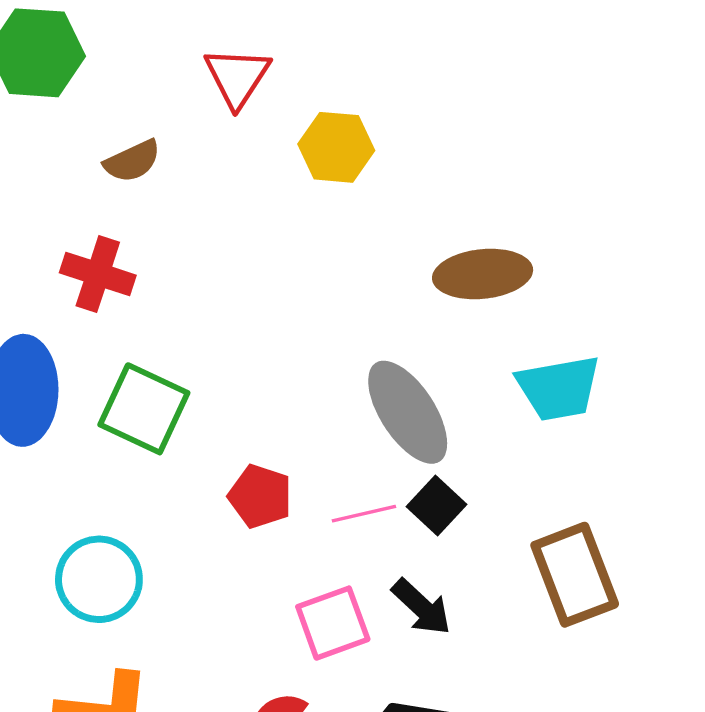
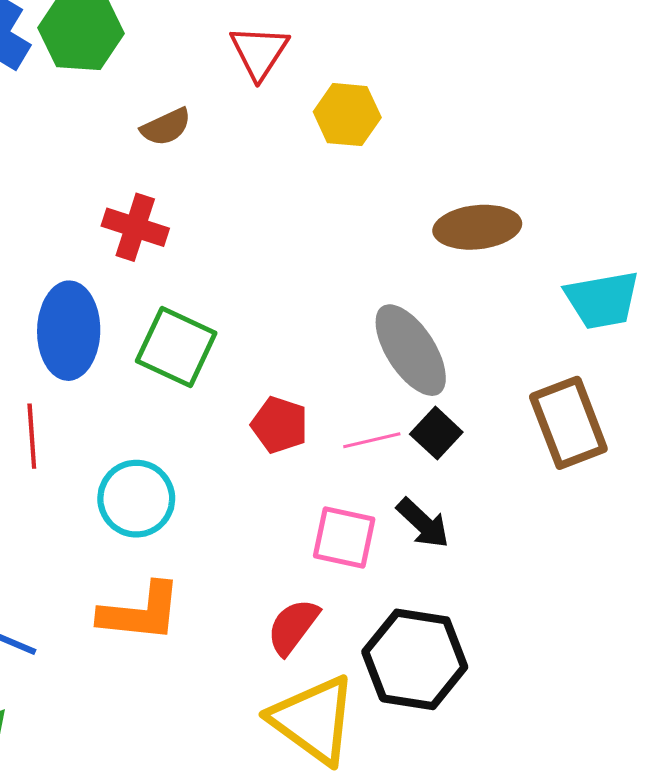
cyan trapezoid: (559, 388) -> (602, 300), moved
brown rectangle: (575, 575) -> (568, 423), moved
pink square: (333, 623) -> (344, 538), turned 32

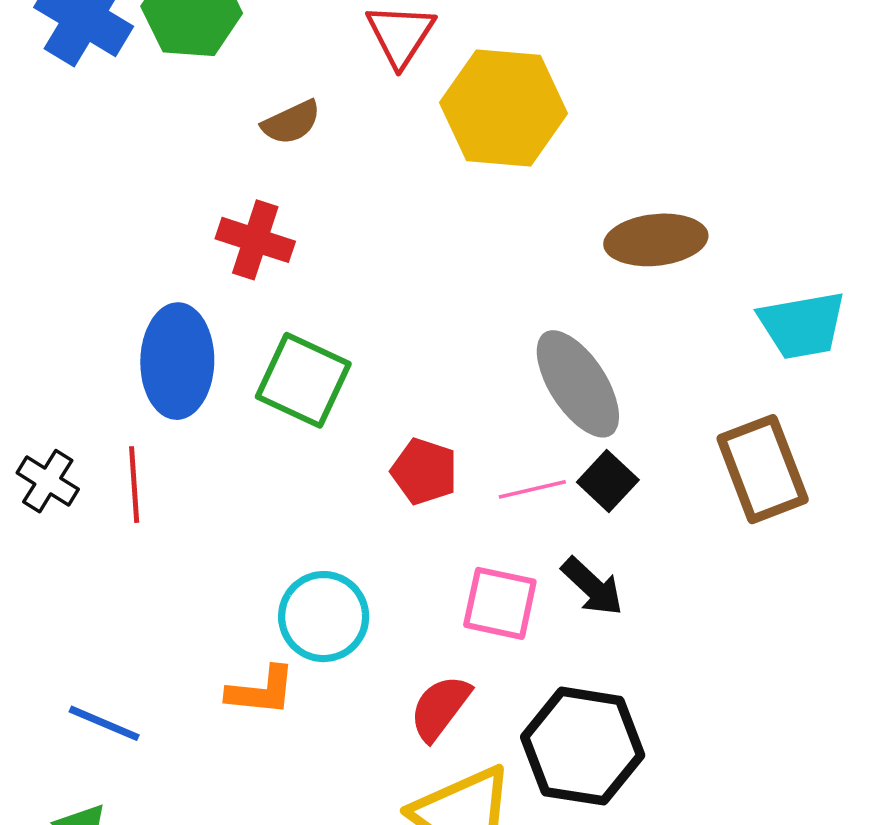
yellow hexagon: (347, 115) -> (504, 108), size x1.6
cyan circle: (136, 499) -> (324, 617), moved
orange L-shape: (140, 612) -> (261, 691), size x0.7

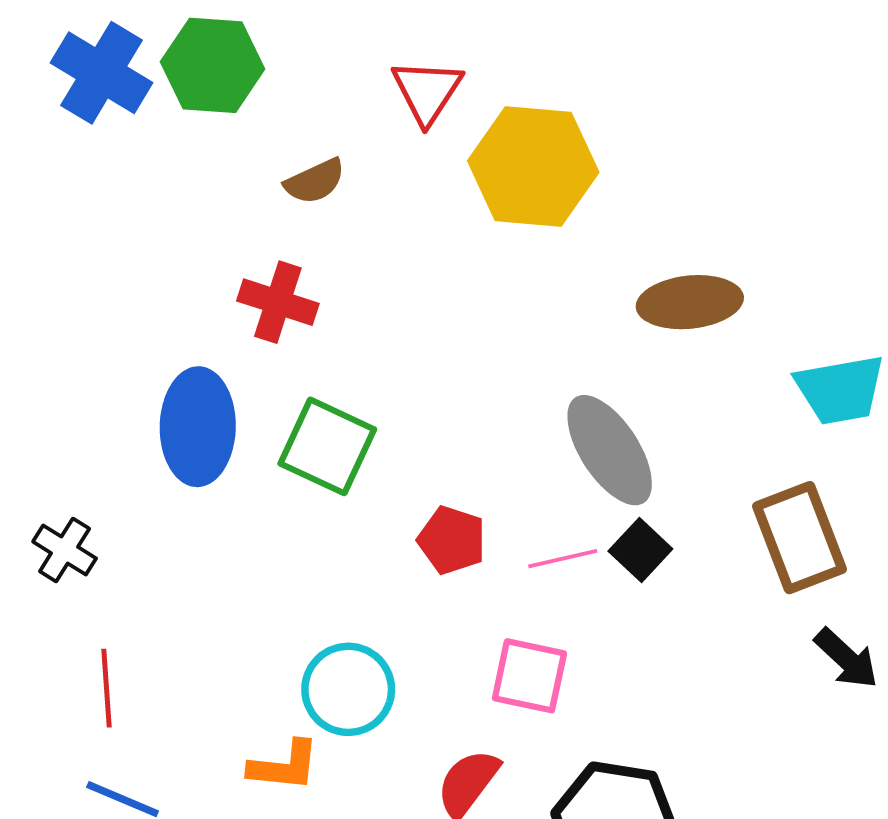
red line: (134, 485) -> (106, 688), moved
black arrow: (592, 587) -> (846, 659), moved

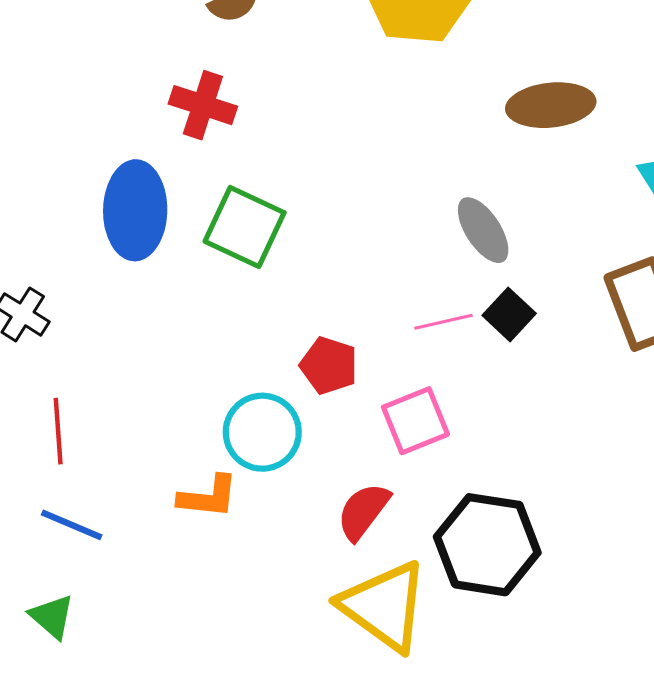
gray ellipse: (610, 450) -> (483, 230), size x0.7
red pentagon: (452, 540) -> (329, 365), moved
pink square: (529, 676) -> (415, 421), turned -34

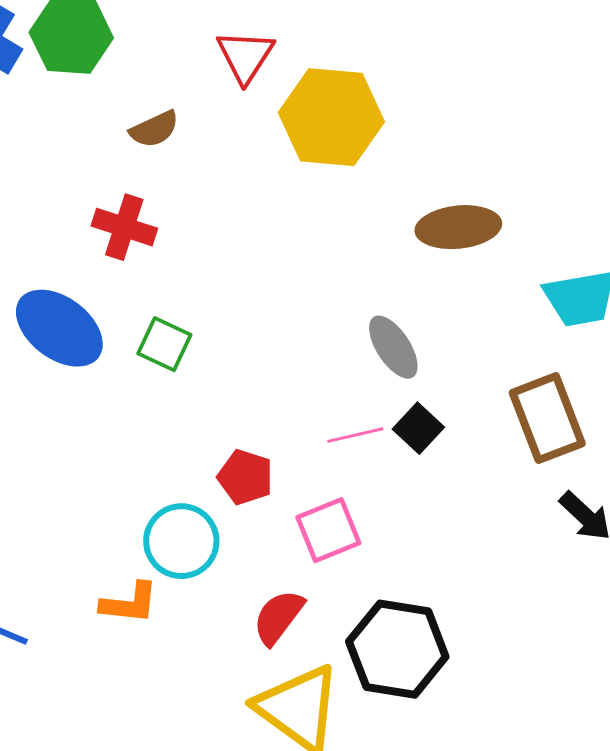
blue ellipse: (135, 210) -> (59, 328), turned -54
green square: (245, 227) -> (164, 344), size x0.7

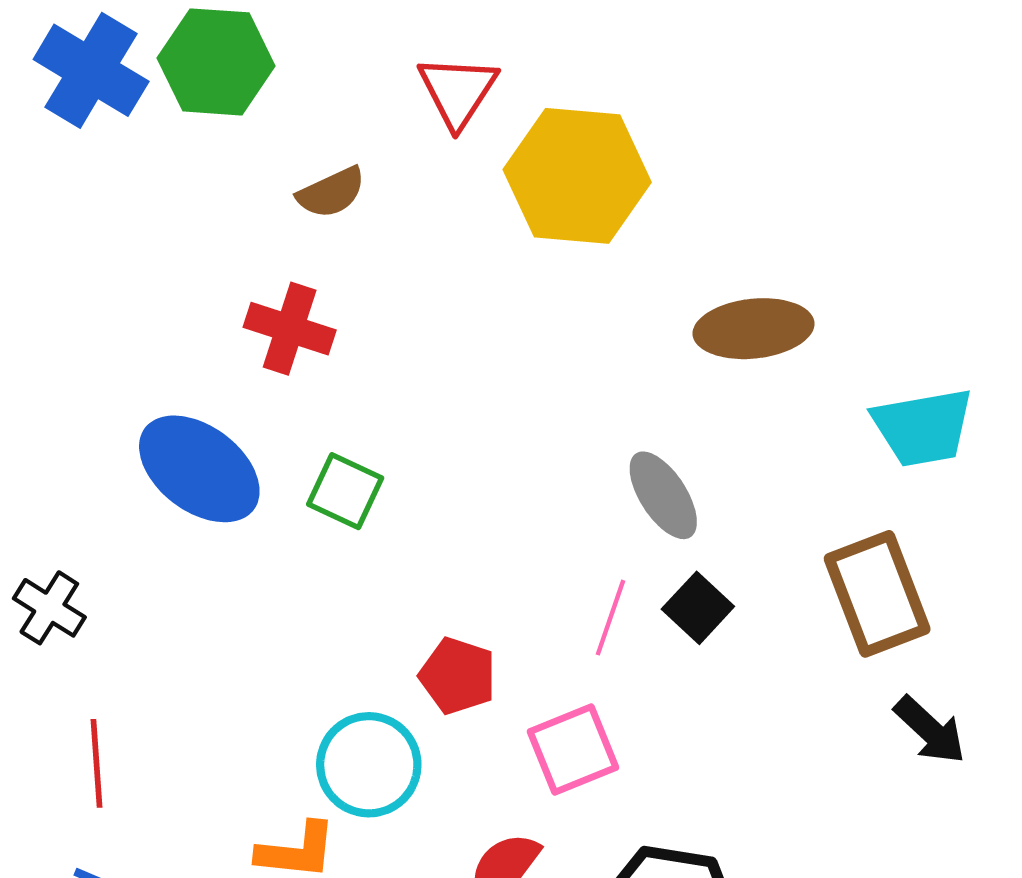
pink line: (355, 435) -> (610, 618), turned -58

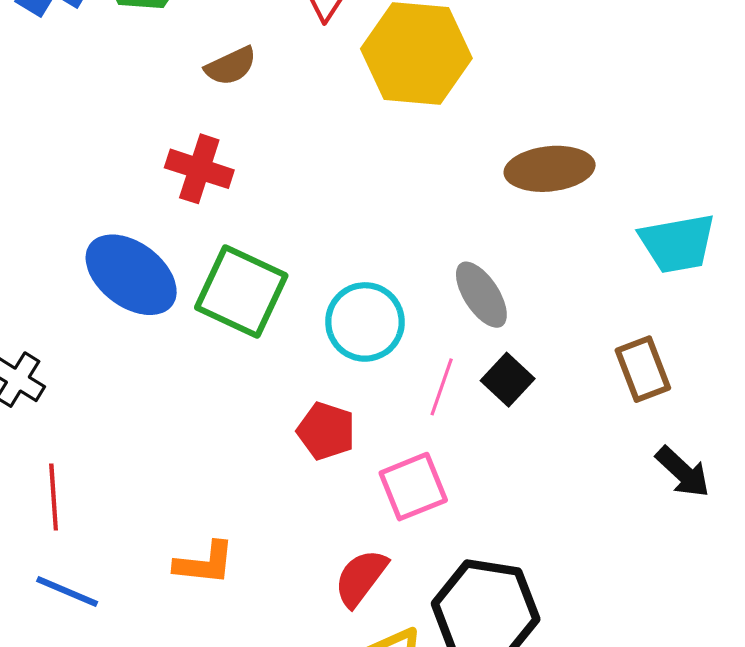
green square: (345, 491) -> (241, 292), size x1.6
brown rectangle: (877, 594) -> (643, 369), size x0.7
cyan circle: (369, 765) -> (365, 322), moved

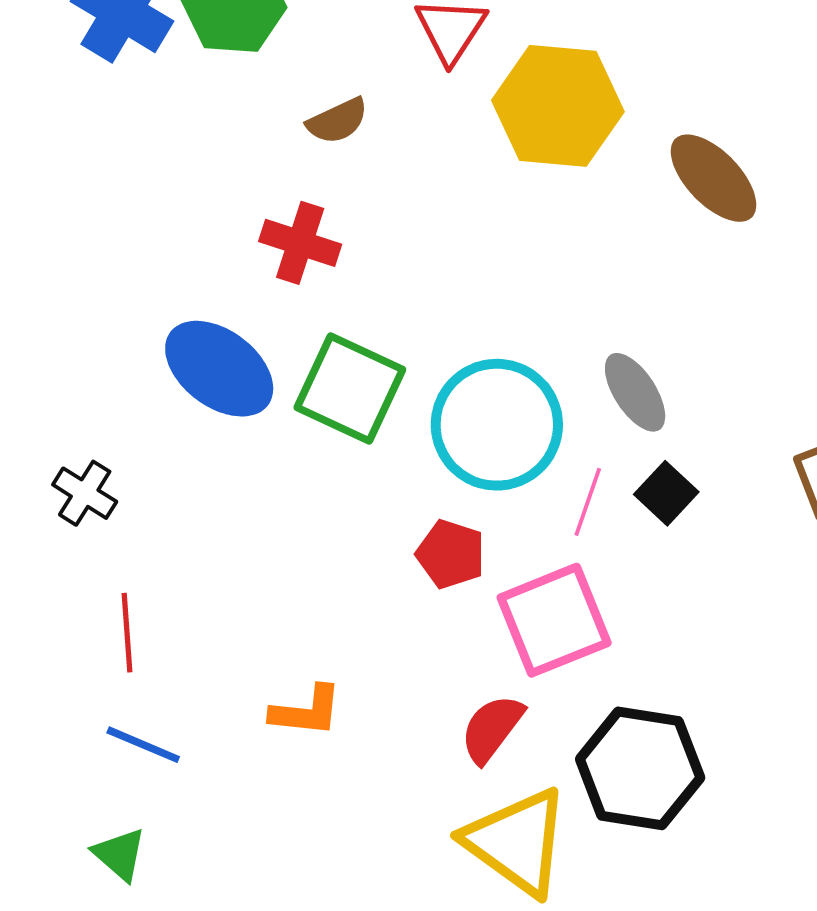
brown ellipse: (550, 169) -> (713, 178), moved, turned 52
cyan circle: (365, 322) -> (497, 425), size x1.4
pink square: (413, 487) -> (554, 620), size x1.4

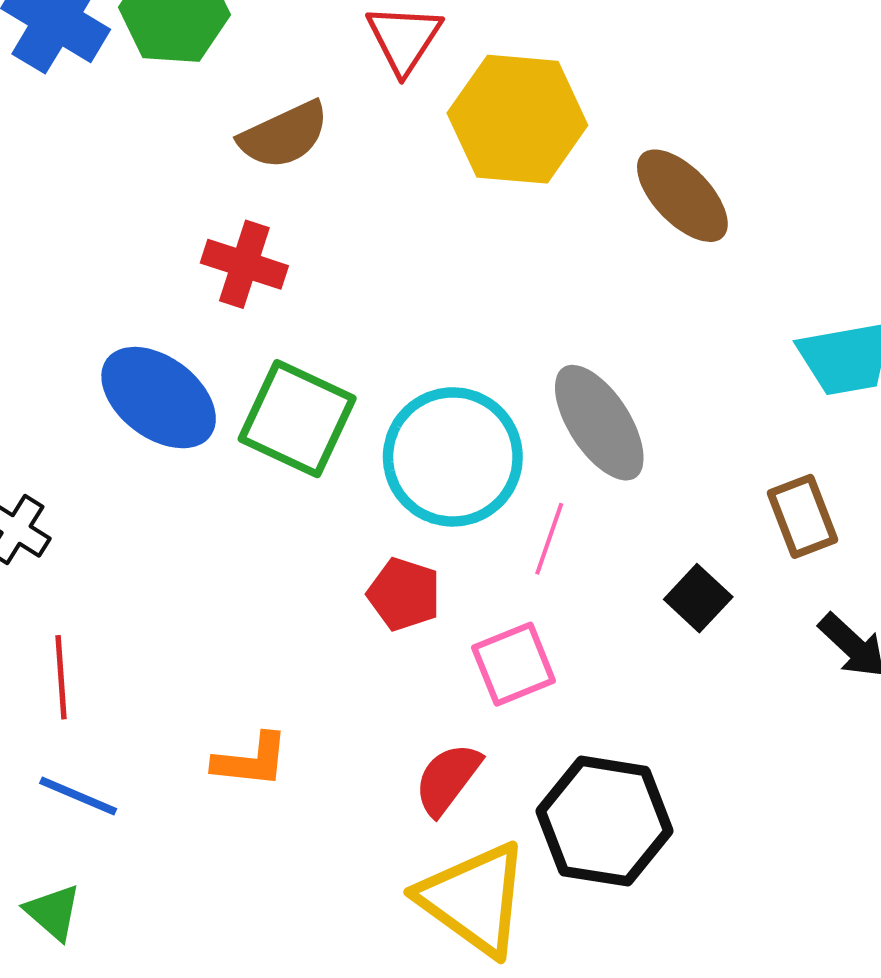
brown semicircle: (337, 121) -> (284, 135), size x1.4
gray ellipse: (635, 392) -> (599, 423), size x1.4
black square: (666, 493) -> (698, 598), moved
pink square: (554, 620) -> (514, 664), size x0.7

